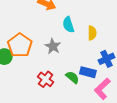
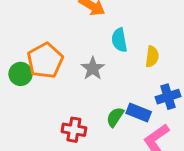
green semicircle: (72, 77) -> (115, 117), turned -104
red cross: (46, 79) -> (74, 130), moved, turned -35

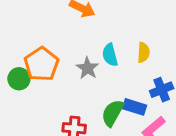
cyan semicircle: (119, 40) -> (110, 55), moved
green semicircle: (115, 117) -> (113, 113), size x1.4

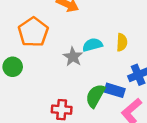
cyan semicircle: (110, 55) -> (92, 45), turned 90
orange pentagon: (41, 64) -> (33, 32), moved

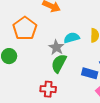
green semicircle: (95, 96) -> (59, 63), moved

